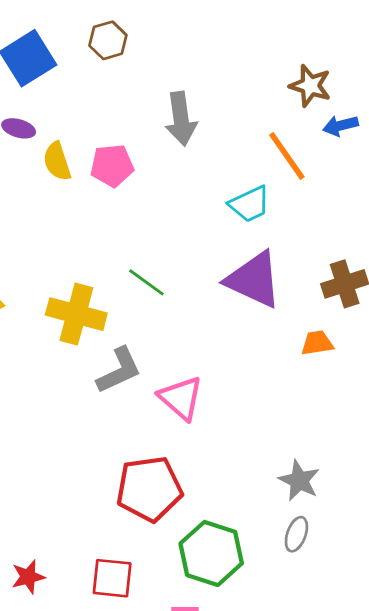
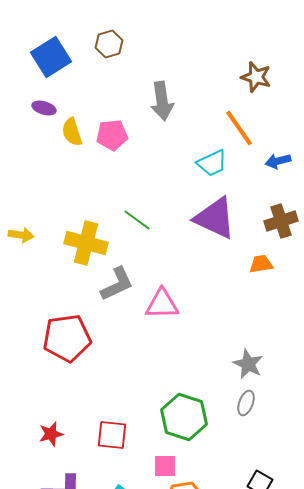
blue arrow: (340, 126) -> (278, 161), moved
pink triangle: (181, 398) -> (162, 304), turned -42
red pentagon: (149, 489) -> (67, 338), moved

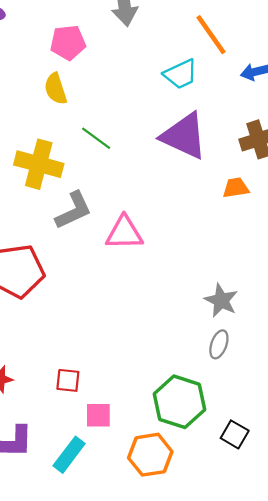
yellow semicircle: (72, 132) -> (56, 89), moved
green hexagon: (184, 417) -> (179, 402), moved
red square: (112, 435) -> (68, 380), size x0.7
pink square: (165, 466) -> (98, 415), moved

